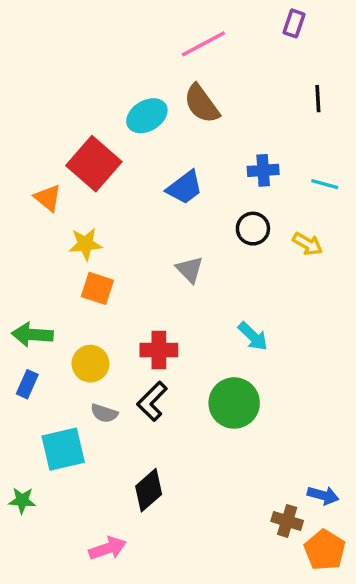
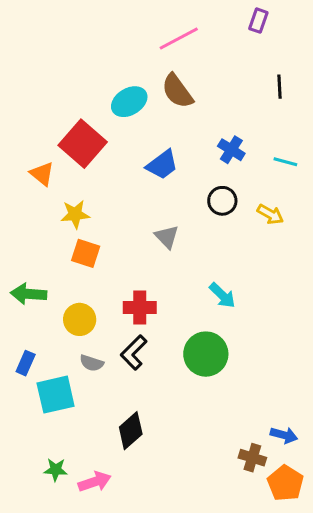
blue cross: (263, 170) -> (231, 150), turned 36
blue rectangle: (27, 384) -> (26, 363), moved
green star: (22, 500) -> (56, 470), moved

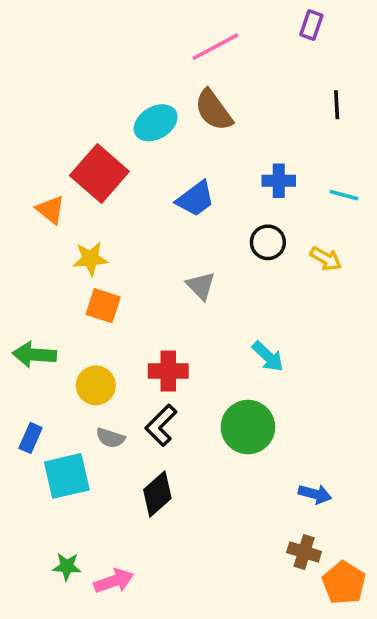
blue cross: (231, 150) -> (279, 181), turned -32
black diamond: (131, 431) -> (157, 494), moved
blue arrow: (284, 435) -> (315, 494), moved

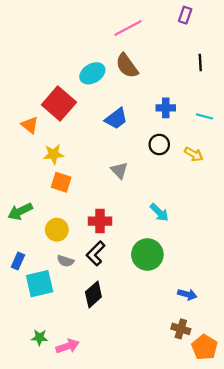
green arrow: (34, 355) -> (20, 211), turned -30

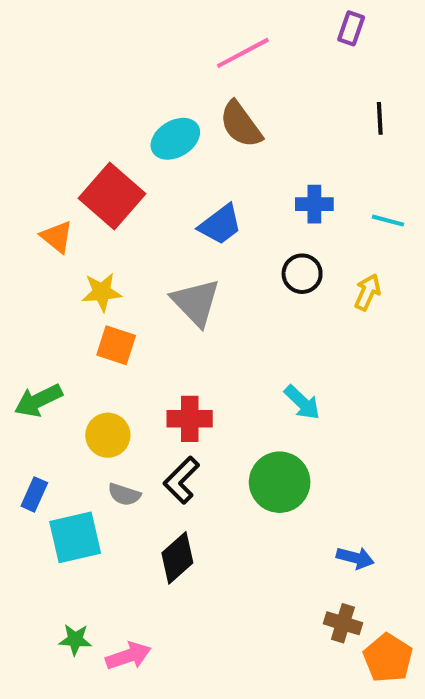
yellow arrow: (194, 154) -> (367, 292), turned -96
gray triangle: (119, 170) -> (196, 302), moved, size x1.5

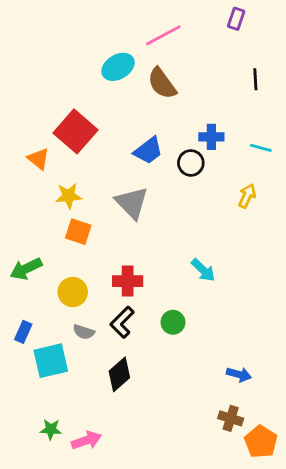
cyan ellipse: (175, 139) -> (118, 67), moved
black circle: (302, 274) -> (191, 163), moved
green circle: (280, 482) -> (173, 322), moved, size x0.6

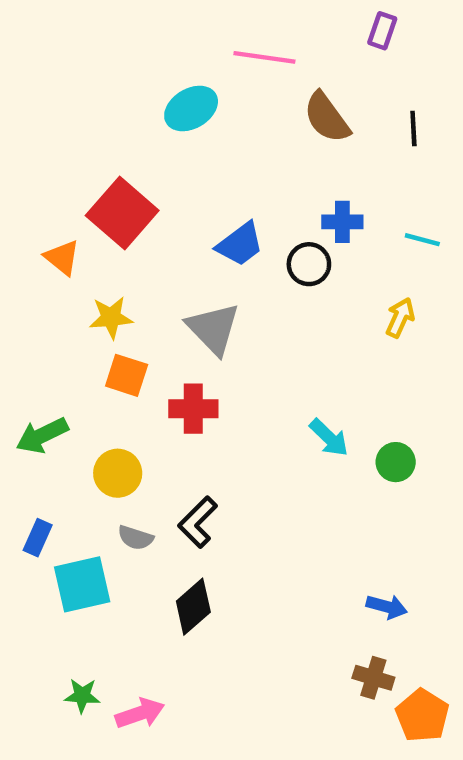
pink line: (163, 35) -> (264, 57), turned 36
brown semicircle: (162, 83) -> (327, 117), moved
red cross: (128, 281) -> (193, 409), moved
green circle: (173, 322) -> (396, 462), moved

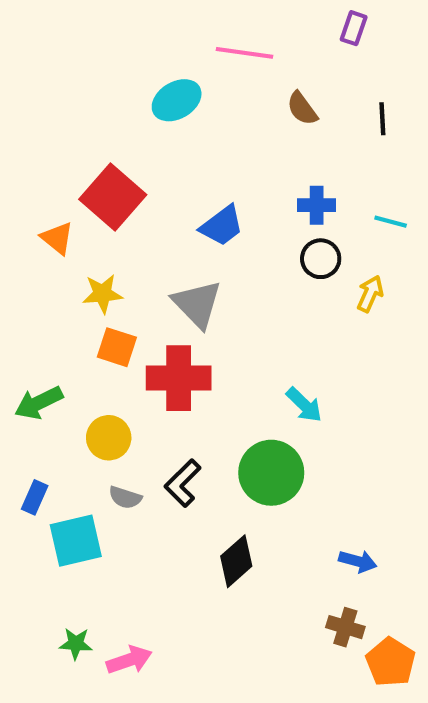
brown semicircle: (327, 117) -> (302, 108), size x0.7
black circle: (309, 264) -> (321, 259), moved
red cross: (193, 409) -> (179, 378), size x1.4
green circle: (396, 462) -> (271, 473), moved, size x1.8
black diamond: (193, 607) -> (236, 561), moved

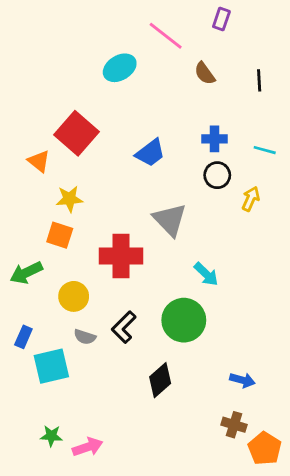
purple rectangle: (354, 28) -> (221, 19), moved
pink line: (244, 53) -> (166, 36), turned 30
gray triangle: (197, 304) -> (170, 220), moved
orange square: (117, 347) -> (60, 235), moved

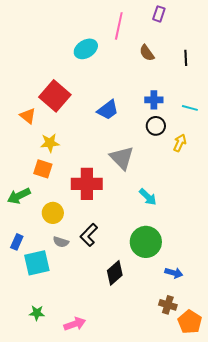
pink line: (166, 36) -> (119, 26), turned 64
green circle: (184, 320) -> (146, 242), moved
pink arrow: (88, 447) -> (75, 324), moved

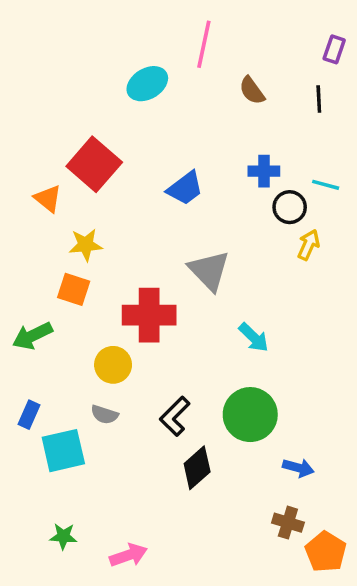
purple rectangle: (159, 14) -> (334, 49), moved
black circle: (156, 126) -> (290, 207), moved
yellow circle: (53, 213) -> (113, 365), moved
black L-shape: (89, 235) -> (175, 416), moved

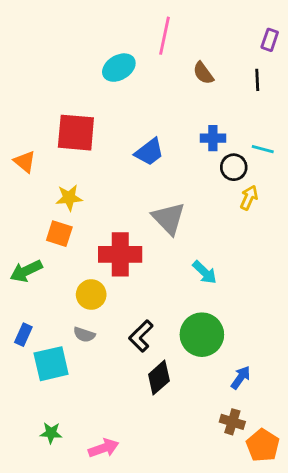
red square: (94, 164) -> (76, 133), turned -36
orange triangle: (48, 199) -> (25, 162), moved
blue arrow: (298, 468) -> (241, 378), turned -70

